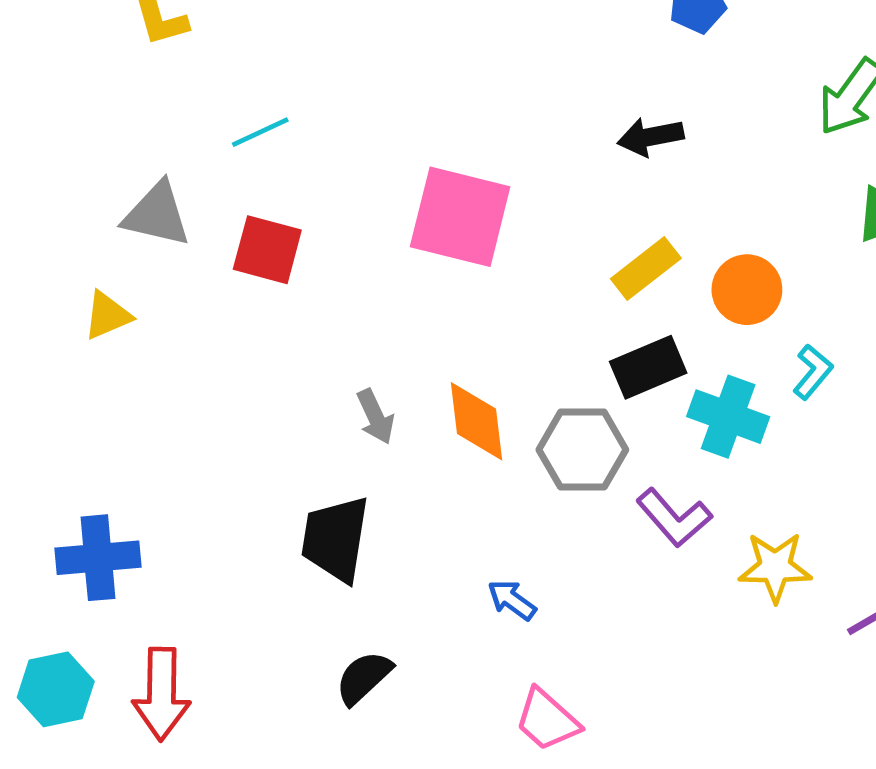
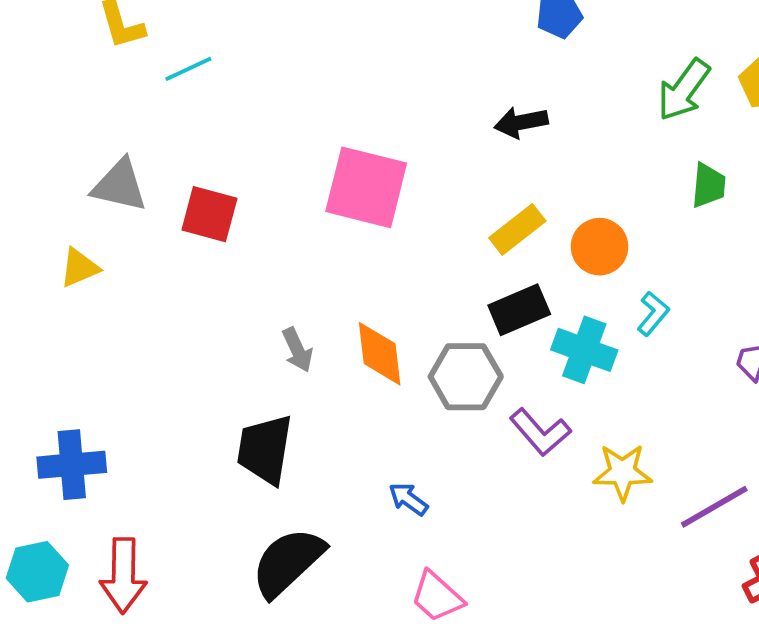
cyan line: (260, 132) -> (188, 69), moved
black semicircle: (364, 678) -> (288, 562), size x1.6

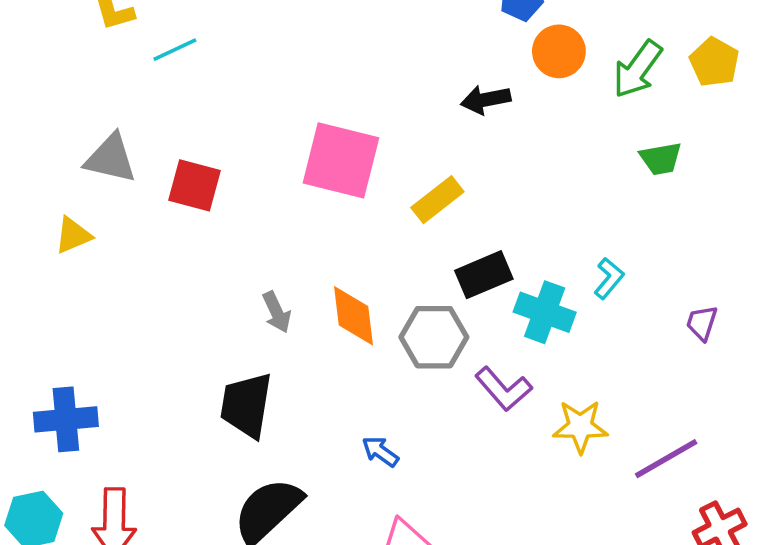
green trapezoid: (709, 185) -> (661, 159), turned 75
yellow rectangle: (517, 229) -> (437, 200), moved
orange circle: (600, 247) -> (559, 51), moved

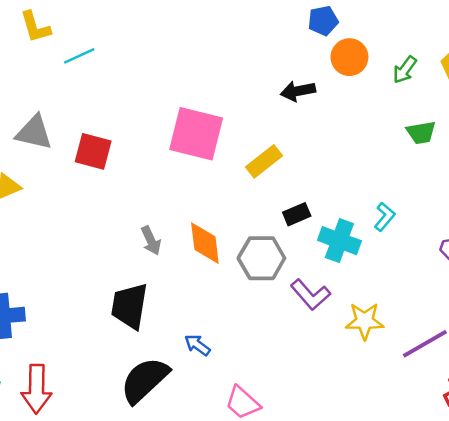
green arrow: (638, 69) -> (405, 70), size x0.7
black rectangle: (484, 275) -> (297, 214), size x0.7
blue arrow: (380, 452) -> (197, 345), moved

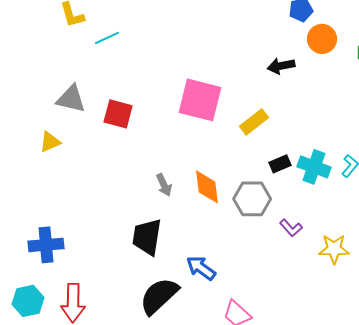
cyan cross: (339, 241) -> (314, 167), moved
purple L-shape: (310, 295) -> (291, 228), size x0.7
blue arrow: (197, 345) -> (201, 268), size x1.4

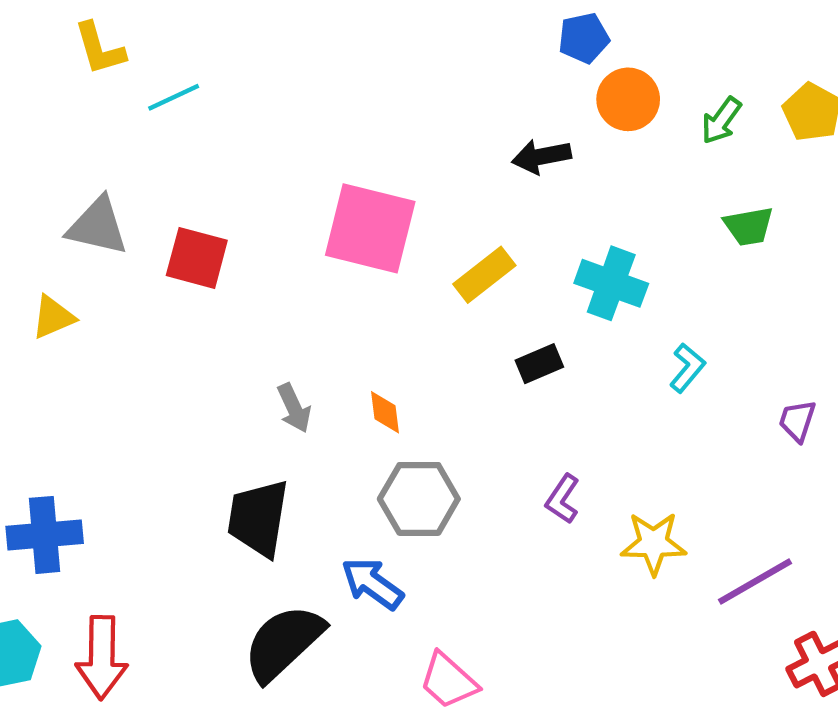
cyan cross: (314, 167) -> (611, 283), moved
orange diamond: (207, 187) -> (385, 412), size x0.6
gray hexagon: (252, 199) -> (419, 499), moved
purple L-shape: (291, 228) -> (563, 499), turned 75

